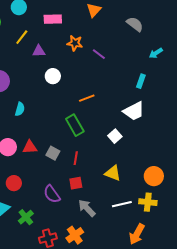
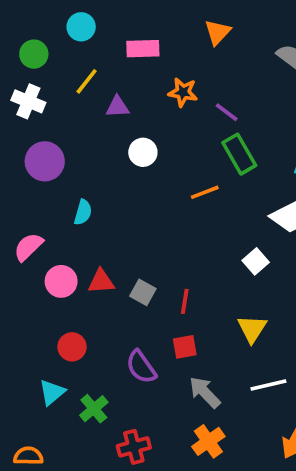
green rectangle: (75, 125) -> (239, 154), moved
yellow triangle: (113, 173) -> (252, 329), turned 42
orange cross: (75, 235) -> (208, 441), moved

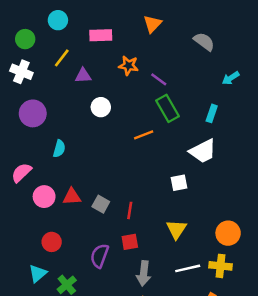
white square: (256, 261) -> (179, 183), turned 30
purple semicircle: (141, 367) -> (100, 256), turned 55
gray arrow: (205, 392) -> (144, 273), turned -130

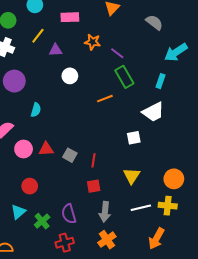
cyan arrow: (231, 78) -> (176, 52), size x1.6
purple semicircle: (100, 256) -> (69, 214), moved, turned -36

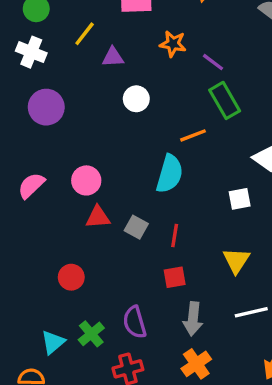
cyan semicircle: (36, 110) -> (170, 174), moved, size x1.6
pink circle: (24, 149) -> (86, 180), moved
cyan triangle: (18, 212) -> (53, 342), moved

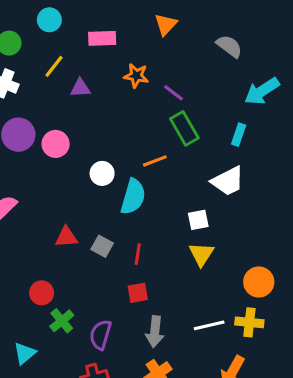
white circle: (136, 99) -> (102, 173), moved
pink circle: (86, 180) -> (56, 144), moved
yellow triangle: (236, 261) -> (201, 254), moved
purple semicircle: (135, 322) -> (101, 335), turned 32
green cross: (91, 334) -> (62, 321), moved

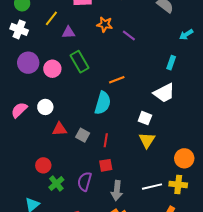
cyan arrow: (262, 91) -> (186, 34), size x0.6
green rectangle: (184, 128) -> (80, 62), moved
white circle: (102, 173) -> (45, 107), moved
white square: (198, 220) -> (145, 118), turned 32
purple semicircle: (101, 335) -> (85, 181), moved

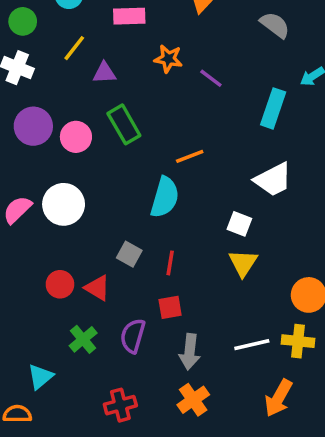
cyan rectangle: (171, 63) -> (273, 108), moved, size x1.5
white circle: (45, 107) -> (64, 204), size x1.5
red triangle: (59, 129) -> (97, 288), moved, turned 35
red circle: (43, 165) -> (60, 284), moved

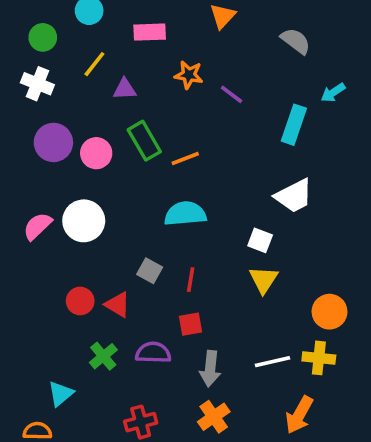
orange line: (190, 156) -> (185, 159), moved
cyan semicircle: (165, 197) -> (185, 214), turned -111
purple semicircle: (133, 336) -> (153, 353), turned 76

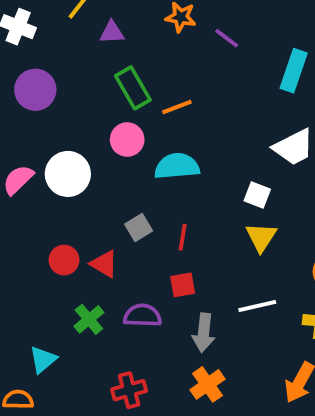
pink circle: (96, 153) -> (127, 140), moved
gray square: (150, 271) -> (139, 228), turned 30
white line: (273, 362) -> (257, 306), moved

